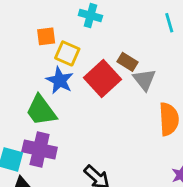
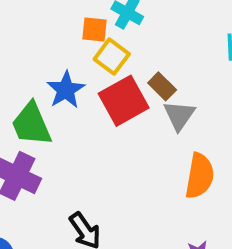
orange square: (46, 36) -> (94, 30), moved
yellow square: (67, 53) -> (112, 57), moved

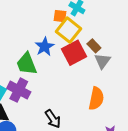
yellow square: (112, 57) -> (69, 30), size x1.4
orange semicircle: (200, 176) -> (96, 98), moved

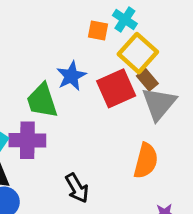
yellow square: (69, 30) -> (138, 53), moved
gray triangle: (102, 61) -> (159, 104), size x1.4
purple cross: (19, 90) -> (27, 140), turned -30

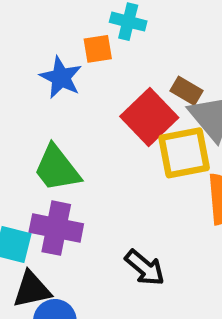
yellow square: (138, 53) -> (184, 153), moved, turned -33
blue star: (71, 76) -> (61, 77), moved
purple cross: (27, 140) -> (56, 228), turned 30

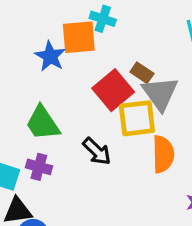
orange square: (98, 49) -> (79, 37), size x1.6
purple cross: (56, 228) -> (39, 167), size x0.7
black arrow: (145, 268) -> (97, 151), moved

